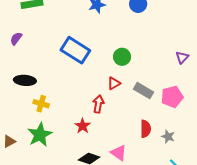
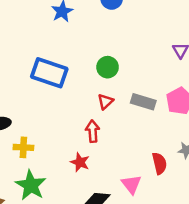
red semicircle: (146, 129) -> (159, 163), moved
pink triangle: (119, 153) -> (131, 184), turned 30

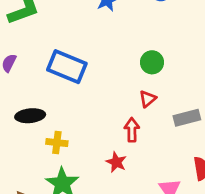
blue rectangle: (49, 73) -> (67, 67), moved
gray rectangle: (143, 102) -> (187, 118), moved, turned -35

